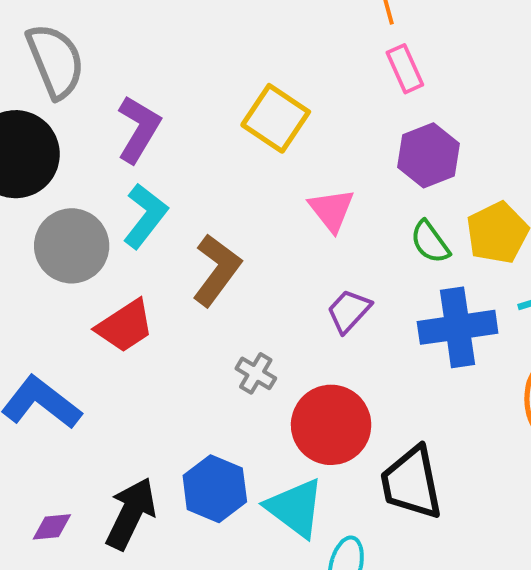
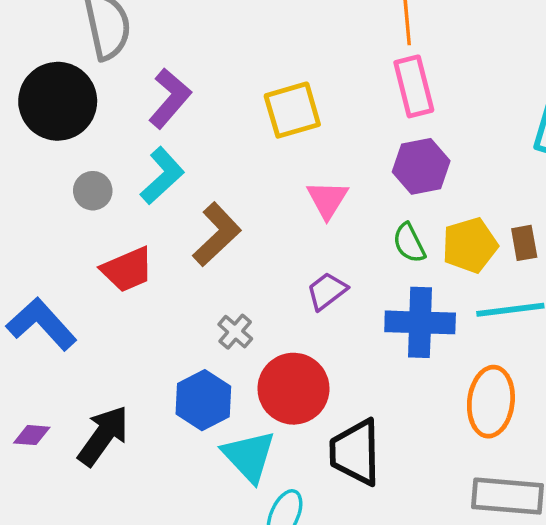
pink rectangle: (405, 69) -> (414, 86), size x1.4
yellow square: (276, 118) -> (292, 110), turned 30
gray circle: (72, 246) -> (93, 191), size x0.6
blue hexagon: (215, 489) -> (203, 400), moved

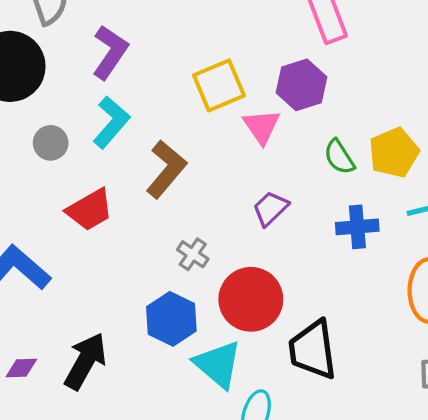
yellow square: (292, 110) -> (219, 85), moved
purple hexagon: (421, 166) -> (301, 85), moved
blue cross: (420, 322) -> (357, 227), size x0.7

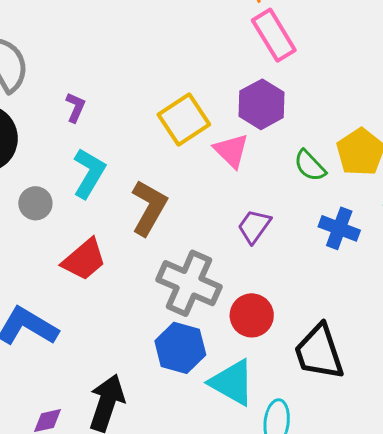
purple L-shape: (110, 52) -> (75, 107), size x0.6
blue cross: (357, 227) -> (339, 228), turned 36
gray cross: (193, 254) -> (189, 283), size x2.0
red circle: (251, 299) -> (252, 315), size x0.7

